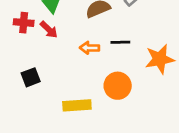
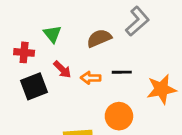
red arrow: (49, 30) -> (62, 69), moved
black square: (31, 77) -> (34, 86), moved, size x1.4

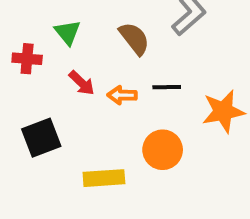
brown semicircle: (99, 38) -> (134, 38), turned 75
black square: (34, 86) -> (41, 138), moved

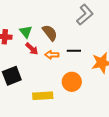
green triangle: (68, 32) -> (26, 32), moved
brown semicircle: (134, 38) -> (50, 33), moved

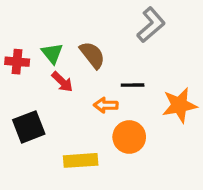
orange arrow: (52, 55) -> (106, 105), moved

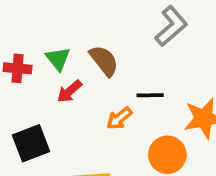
red arrow: (62, 82) -> (69, 91), turned 95
orange arrow: (106, 105) -> (119, 118), turned -40
orange circle: (129, 137) -> (167, 155), moved

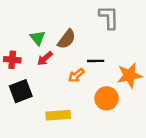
gray L-shape: (171, 26) -> (109, 17), turned -50
brown semicircle: (104, 61) -> (67, 39), turned 75
red cross: (18, 68) -> (12, 60), moved

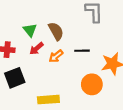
brown semicircle: (67, 39) -> (56, 31), turned -66
orange arrow: (76, 75) -> (56, 56), moved

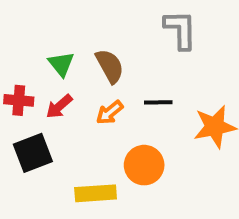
red arrow: (36, 49) -> (59, 106), moved
orange circle: (92, 84) -> (144, 165), moved

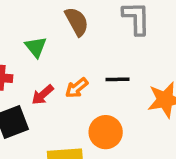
brown semicircle: (110, 66) -> (77, 22), moved
red arrow: (59, 106) -> (43, 95), moved

